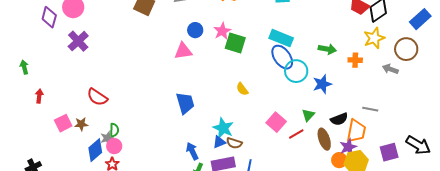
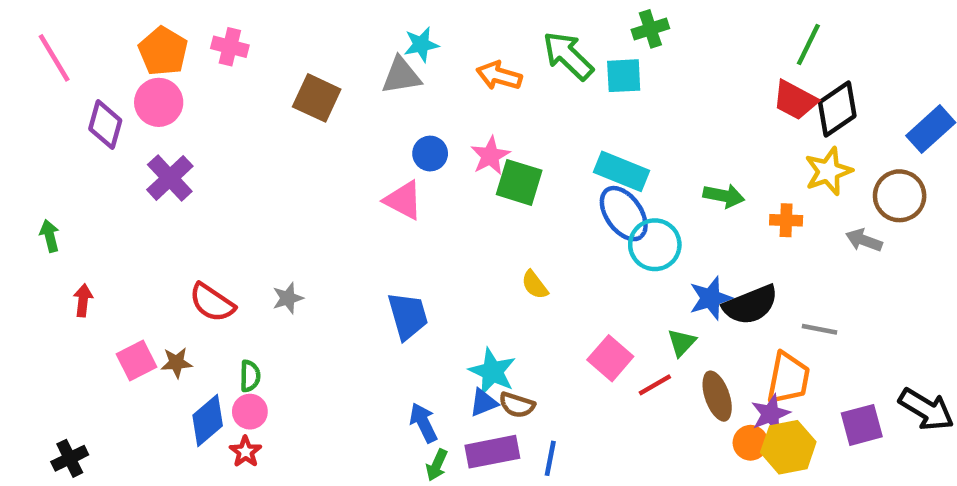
pink triangle: (183, 51) -> (403, 200), turned 36
blue star: (322, 84) -> (710, 298), moved
black semicircle: (339, 119) -> (750, 305), moved, size x1.4
gray star: (107, 138) -> (288, 298), moved

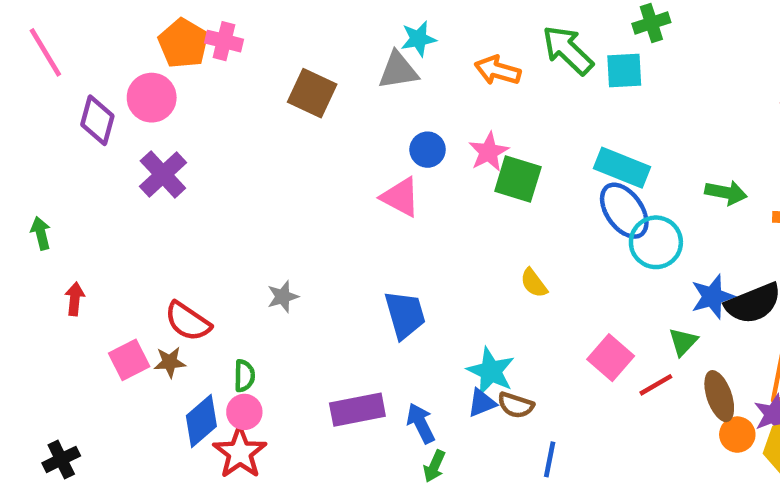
orange pentagon: (163, 51) -> (183, 43), moved
red semicircle: (212, 303) -> (188, 321), moved
orange circle: (750, 443) -> (737, 435), moved
red star: (245, 452) -> (240, 453), size x1.6
purple rectangle: (492, 452) -> (357, 410), moved

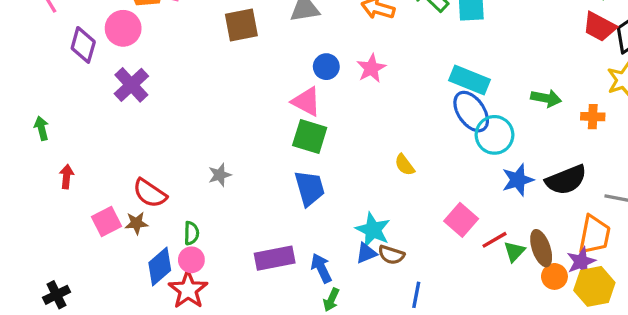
brown square: (312, 93) -> (241, 25), turned -36
green square: (518, 179) -> (310, 137), moved
blue star: (712, 297) -> (518, 180), moved
green triangle: (683, 342) -> (514, 251), moved

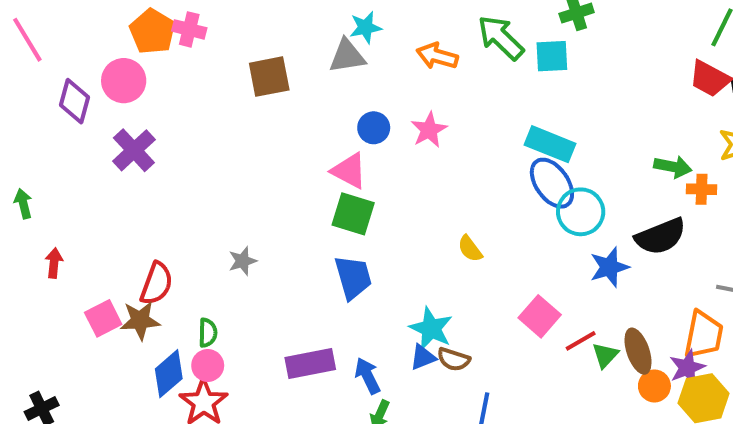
green arrow: (546, 98) -> (673, 167), moved
black semicircle: (566, 180) -> (661, 236), moved
red semicircle: (150, 193) -> (156, 284), turned -104
brown star: (136, 223) -> (140, 320), size x1.4

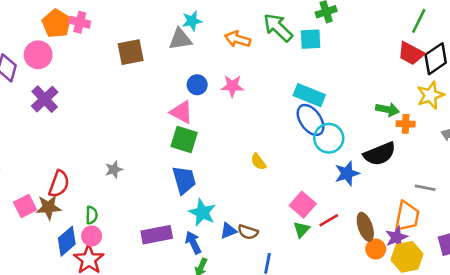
pink star: (429, 130) -> (232, 86), turned 30
cyan star: (431, 329) -> (202, 213), moved
green triangle: (605, 355) -> (301, 229), moved

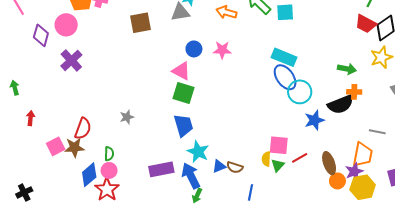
orange cross: (406, 124) -> (354, 92), moved
yellow semicircle: (258, 162) -> (266, 159), moved, turned 40
pink square: (303, 205) -> (279, 145), turned -36
blue arrow: (193, 242) -> (191, 176), size x1.4

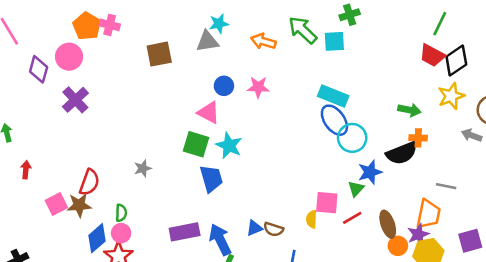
green square: (183, 93) -> (196, 144), moved
cyan star: (198, 152) -> (229, 146), moved
green triangle: (278, 165) -> (356, 189), moved

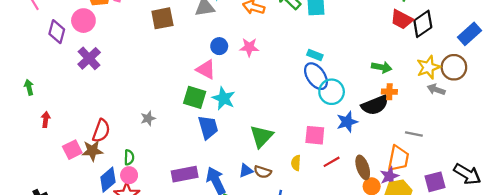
cyan rectangle: (333, 96) -> (315, 55), size x0.6
yellow star: (451, 96) -> (428, 67), moved
green triangle: (356, 189) -> (261, 136), moved, size x1.6
pink square: (327, 203) -> (315, 135), moved

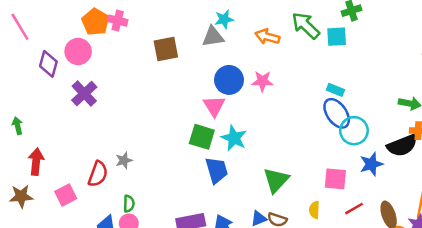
blue circle: (219, 46) -> (229, 80), size x1.5
pink triangle: (206, 69) -> (214, 106), turned 30
gray star: (148, 118) -> (124, 160), moved
red arrow: (46, 120) -> (36, 162), size x1.5
brown star: (92, 151) -> (21, 196), moved

